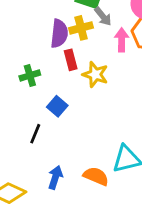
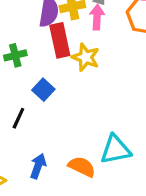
pink arrow: (122, 40) -> (97, 17), moved
red rectangle: (71, 60) -> (60, 40), size x1.5

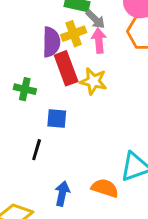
green cross: (15, 55) -> (25, 89), turned 35
blue square: (43, 90) -> (57, 119), turned -30

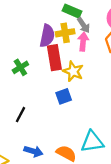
green cross: (25, 89) -> (20, 67), turned 35
blue square: (57, 119) -> (64, 96), moved, turned -35
blue arrow: (62, 194) -> (33, 151), turned 84

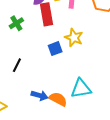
yellow star: (73, 71) -> (74, 38), moved
blue arrow: (33, 151) -> (40, 95), moved

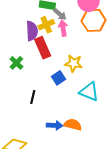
black line: (17, 65) -> (33, 97), moved
cyan triangle: (81, 89) -> (89, 92), moved, turned 45

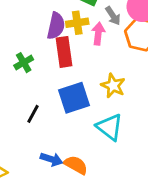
gray arrow: (60, 14) -> (113, 16), moved
yellow star: (74, 63) -> (113, 86), moved
blue square: (58, 78) -> (74, 98), size x1.6

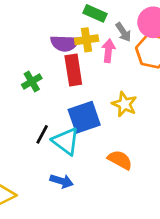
purple semicircle: (56, 26) -> (65, 43), turned 80
cyan triangle: (110, 127) -> (66, 141), moved
orange semicircle: (76, 165) -> (120, 160), moved

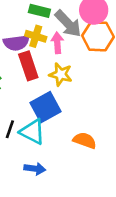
gray arrow: (123, 32) -> (68, 24), size x1.6
yellow cross: (87, 40) -> (36, 36), turned 36
yellow star: (124, 104) -> (61, 74), moved

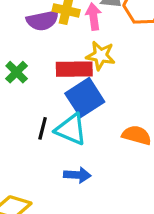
red rectangle: (28, 66) -> (74, 69), moved, turned -68

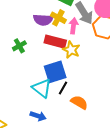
red rectangle: (74, 69) -> (55, 42), moved
black line: (43, 128) -> (63, 88), moved

